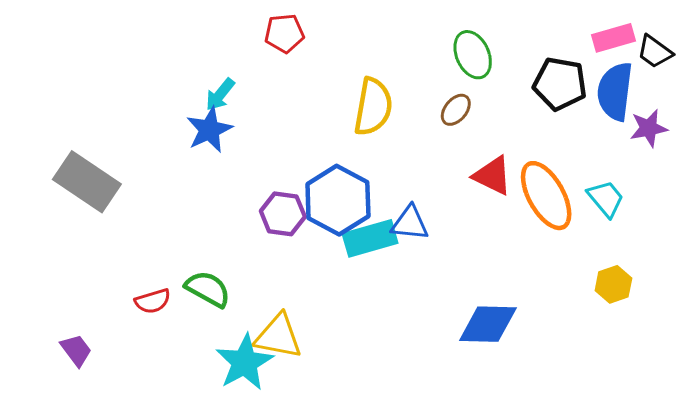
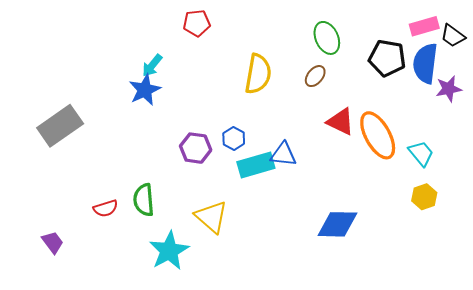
gray rectangle: (87, 182) -> (60, 126), turned -69
cyan trapezoid: (606, 199) -> (421, 153), moved
blue hexagon: (338, 200) -> (234, 139), size x0.5
green semicircle: (208, 289) -> (144, 200), turned -124
yellow triangle: (278, 336) -> (211, 217), moved, turned 30

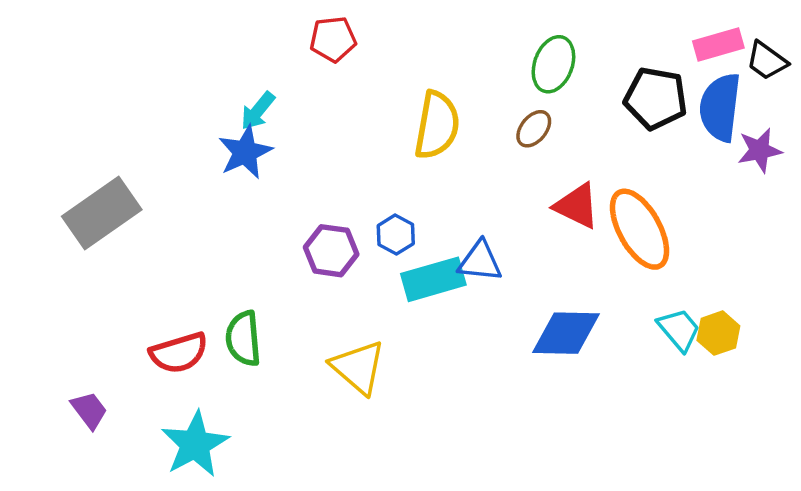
green ellipse: (327, 38) -> (553, 64), turned 44
cyan trapezoid: (421, 153) -> (679, 330), moved
red semicircle: (106, 208) -> (179, 353), size x1.4
blue diamond: (337, 224) -> (566, 333), moved
cyan star: (169, 251) -> (195, 444), moved

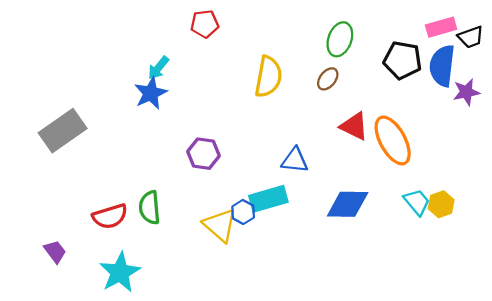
black trapezoid: (767, 61) -> (471, 37), turned -56
blue hexagon: (396, 235) -> (243, 212), moved
cyan rectangle: (433, 279) -> (268, 199), moved

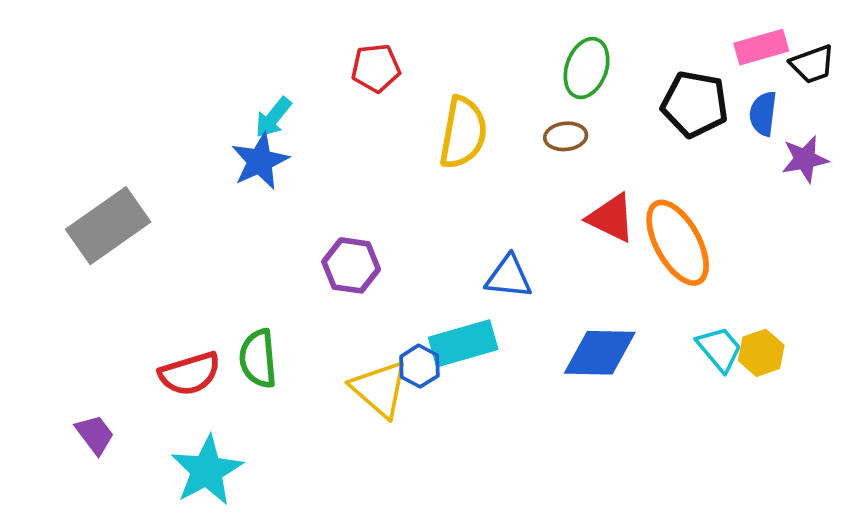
red pentagon: (205, 24) -> (376, 68), moved
blue semicircle: (442, 66) -> (763, 114), size x0.6
brown ellipse: (328, 79) -> (566, 136), turned 45

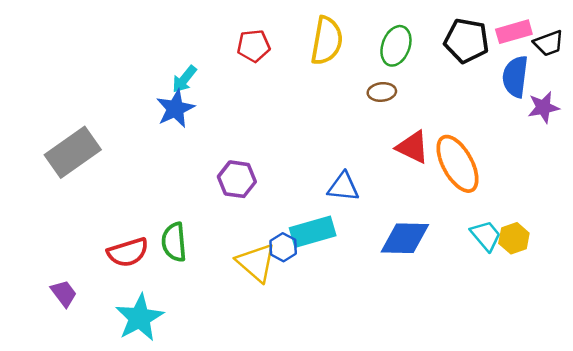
black pentagon: (695, 104) -> (467, 41), moved
blue semicircle: (763, 114) -> (515, 77), size x1.4
yellow semicircle: (463, 133) -> (327, 41), moved

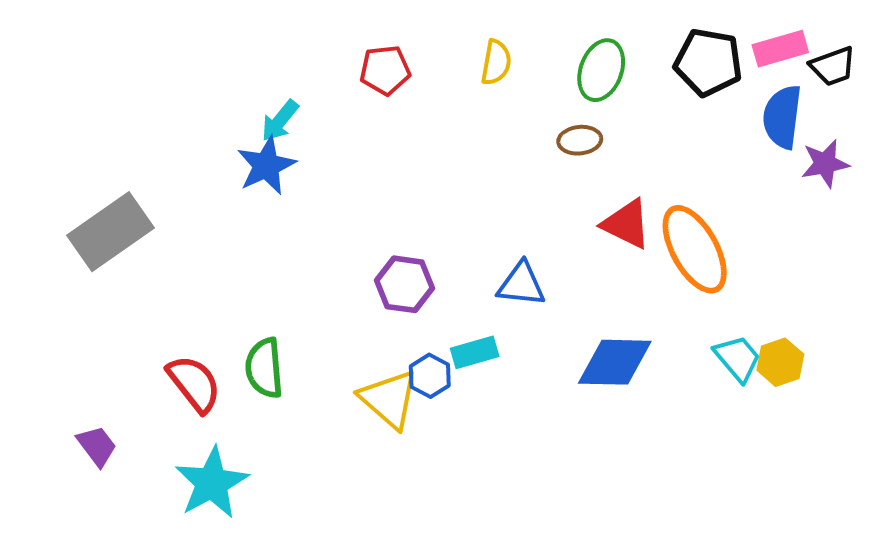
yellow semicircle: (327, 41) -> (496, 62), size x0.6
purple hexagon: (237, 179) -> (405, 284), moved
cyan rectangle: (313, 232) -> (475, 352), size x0.7
red semicircle: (128, 252) -> (194, 384), turned -111

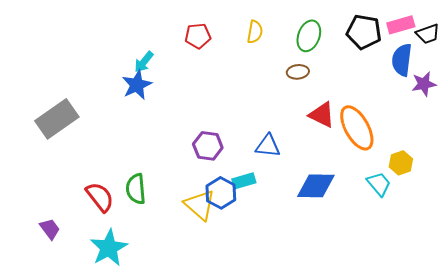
yellow hexagon: (780, 362) -> (401, 163), moved
blue hexagon: (430, 376) -> (221, 193), size x1.4

